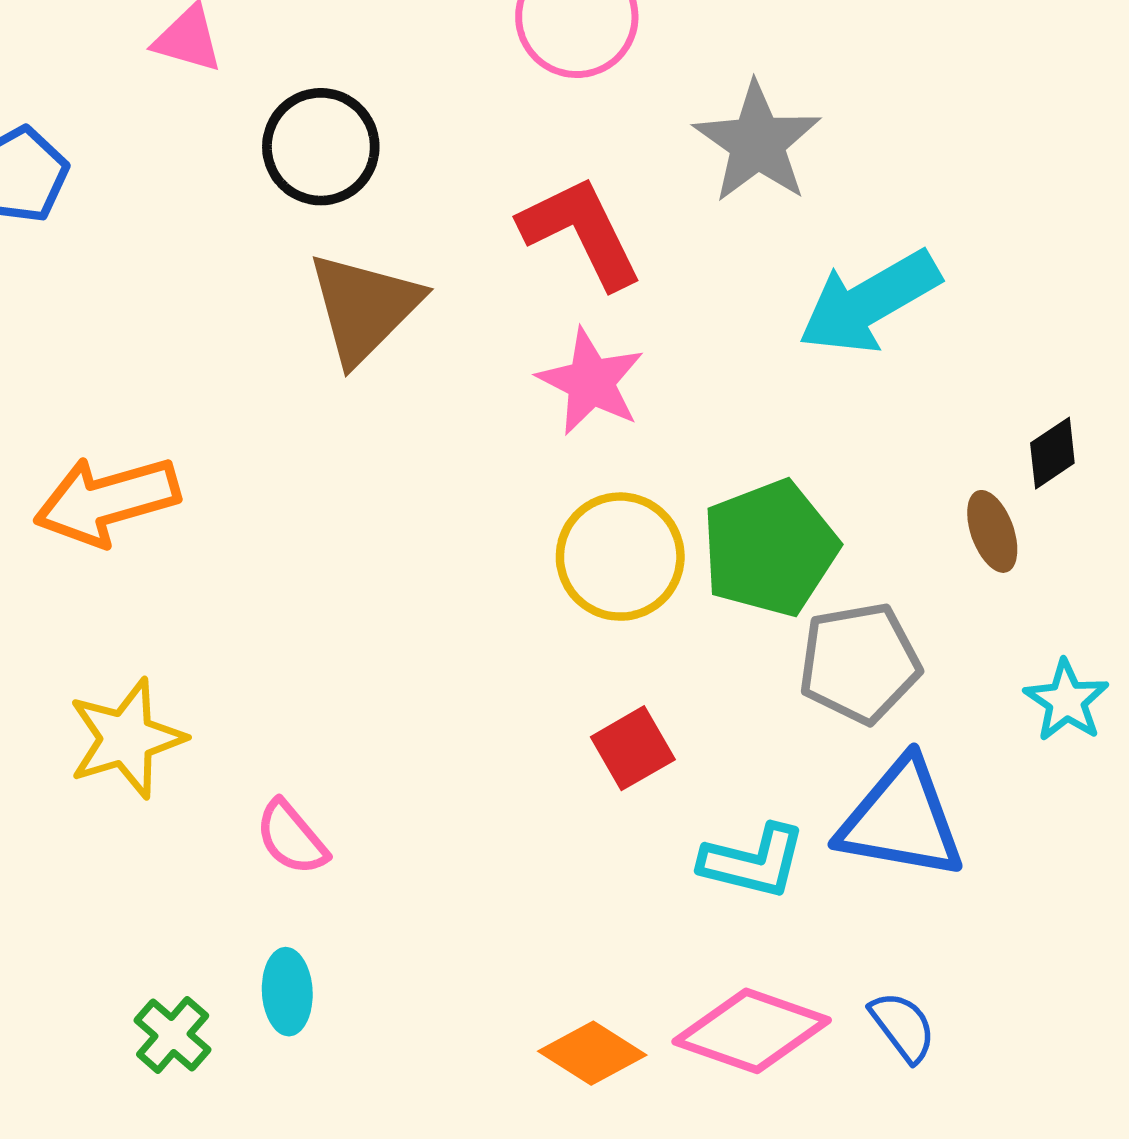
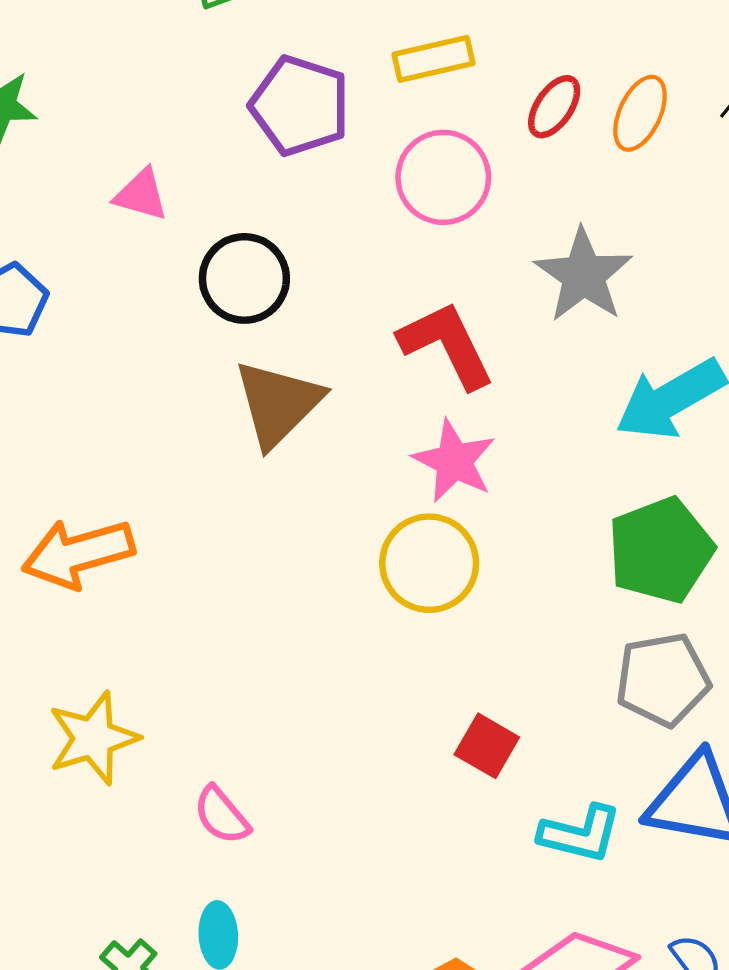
green pentagon: (770, 548) -> (661, 550), moved
yellow circle: (620, 557) -> (429, 563), moved
red square: (633, 748) -> (487, 746), turned -30

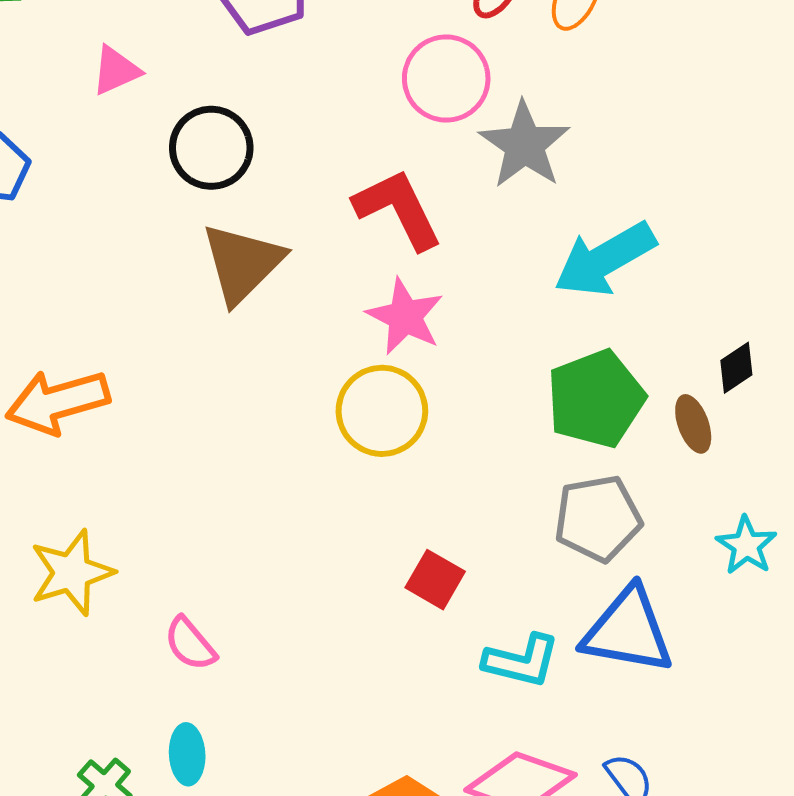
pink circle: (443, 177) -> (446, 79), moved
pink triangle: (141, 195) -> (116, 70), turned -40

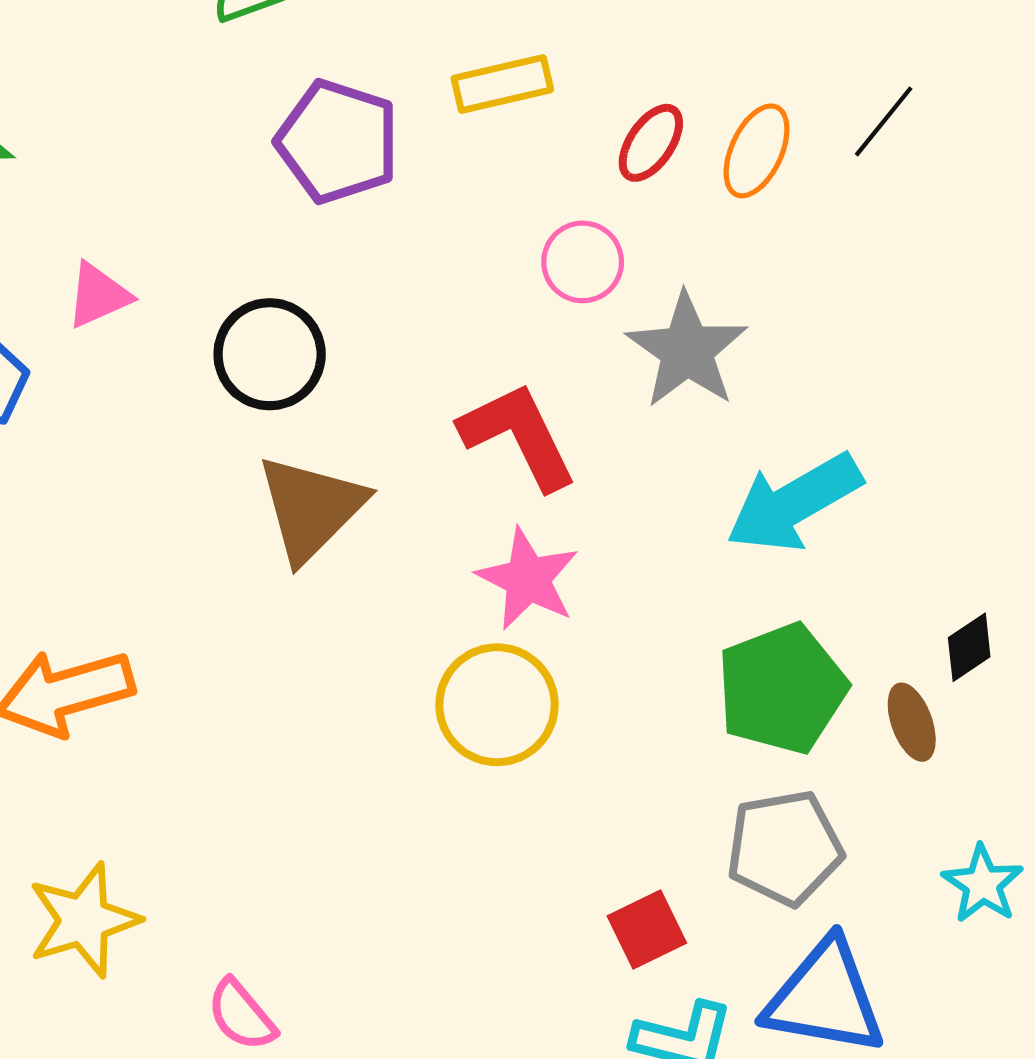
pink triangle: (116, 70) -> (98, 295), moved
pink circle: (446, 79) -> (583, 262), size x0.7
red square: (435, 580) -> (647, 929), moved, turned 34

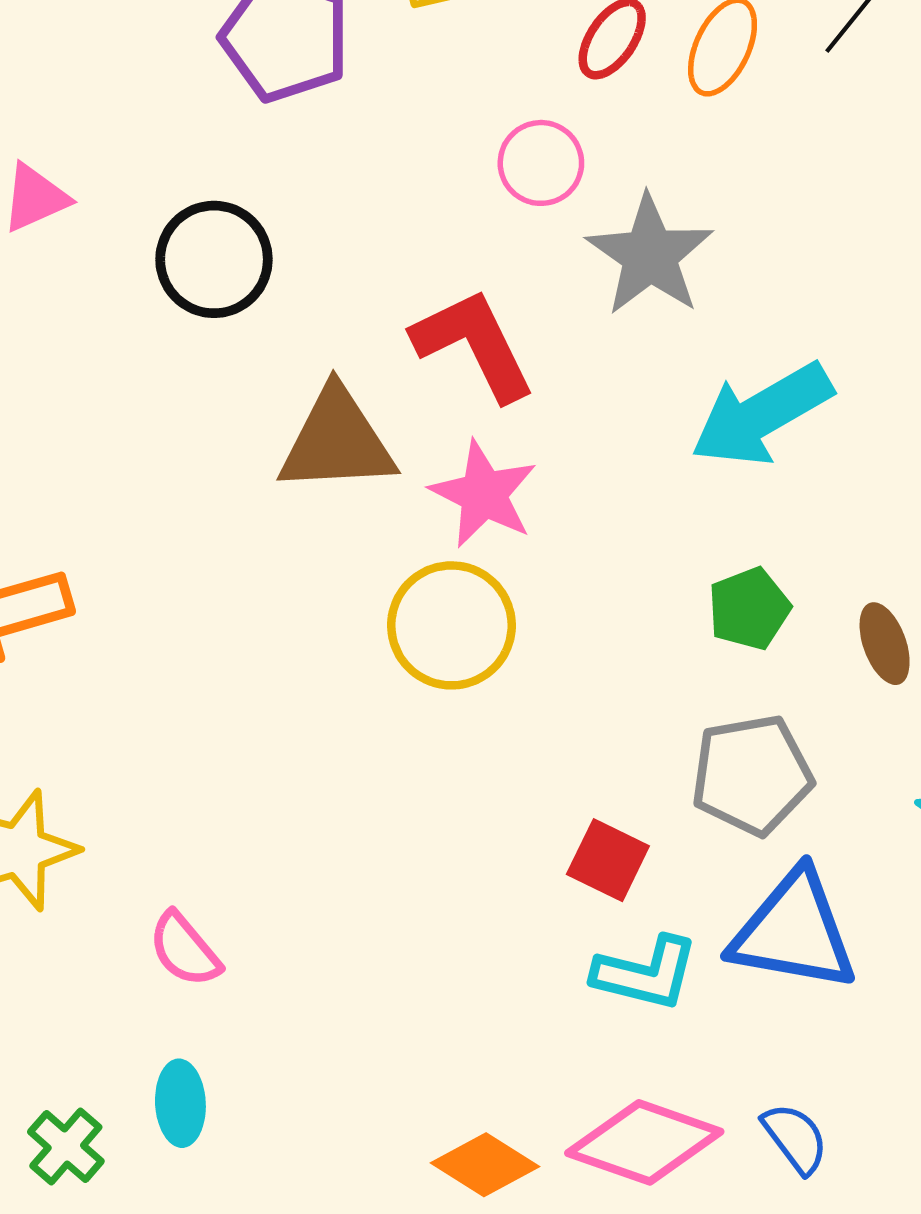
brown triangle: (311, 508) -> (337, 441), moved, turned 42
green pentagon: (782, 689) -> (749, 609), size x0.6
red square: (647, 929) -> (608, 860), turned -38

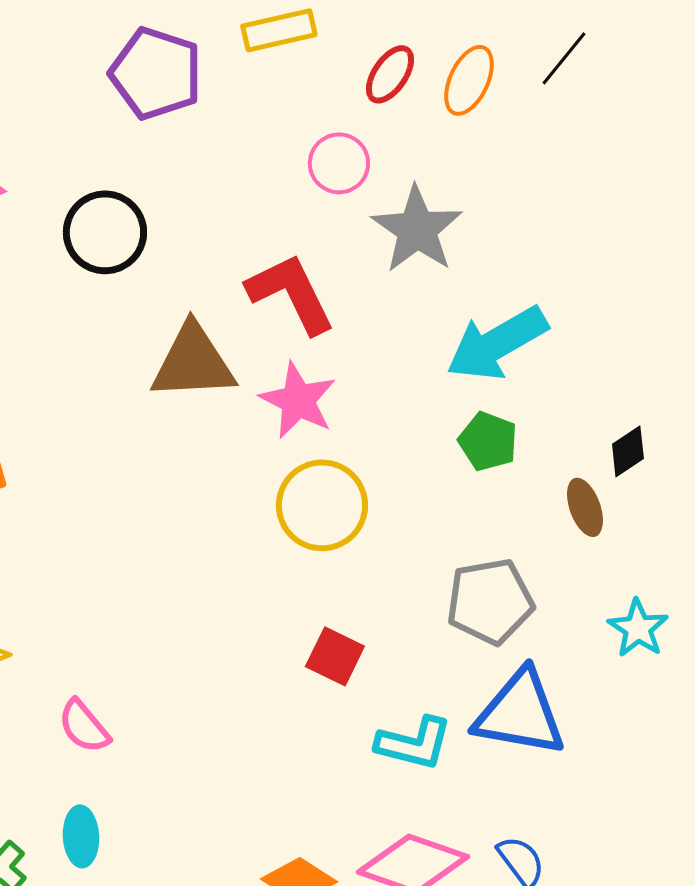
green pentagon: (749, 609) -> (488, 441), moved, turned -30
yellow circle: (451, 625) -> (322, 505), moved
red square: (608, 860) -> (335, 656), moved

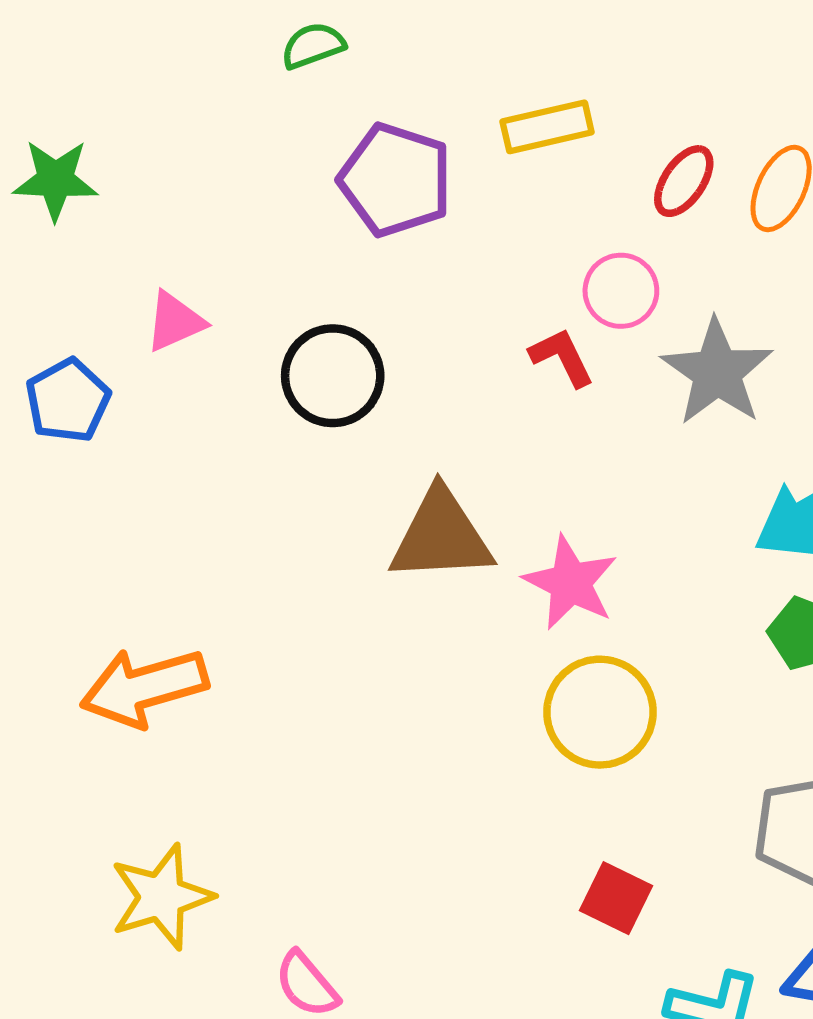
red L-shape: (291, 293) -> (562, 357), moved, size x0.6

